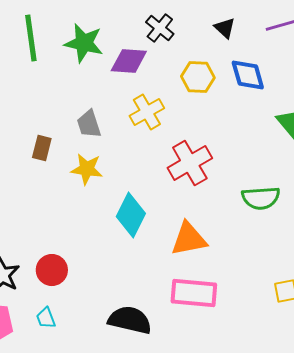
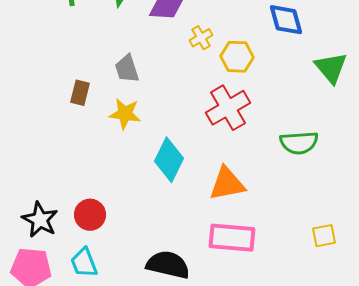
yellow hexagon: (198, 77) -> (237, 57), moved
yellow cross: (147, 112) -> (201, 38), moved, size x0.7
cyan trapezoid: (46, 318) -> (84, 263), size x1.4

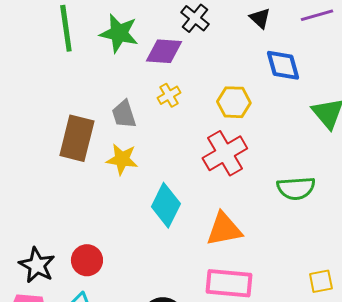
yellow cross: (201, 38) -> (169, 95), moved
brown rectangle: (80, 93) -> (77, 138), size x1.8

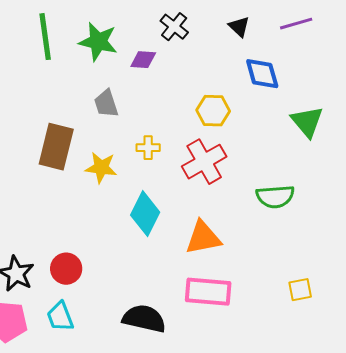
purple diamond: (164, 51) -> (143, 60), size x0.7
yellow cross: (169, 95) -> (148, 148), moved, turned 30
gray trapezoid: (124, 114) -> (106, 104), moved

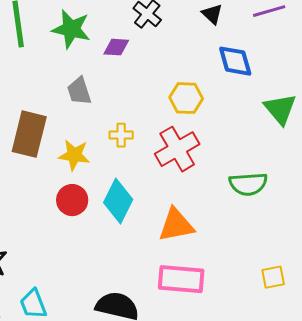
red circle: (66, 269) -> (72, 200), moved

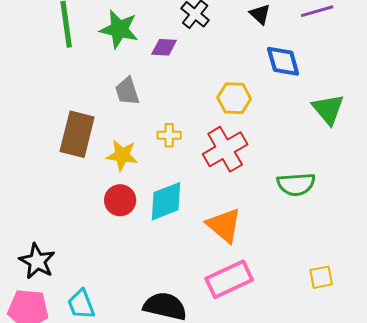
cyan diamond: (118, 201) -> (166, 201), turned 42
orange triangle: (176, 225) -> (224, 225), turned 51
pink rectangle: (181, 279) -> (229, 279), turned -30

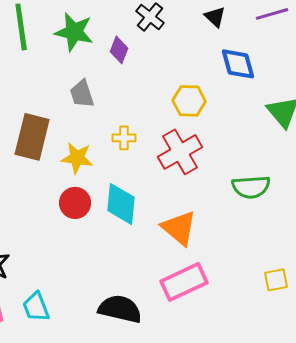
purple diamond: (164, 47) -> (119, 50), turned -72
cyan diamond: (166, 201) -> (121, 204), turned -63

